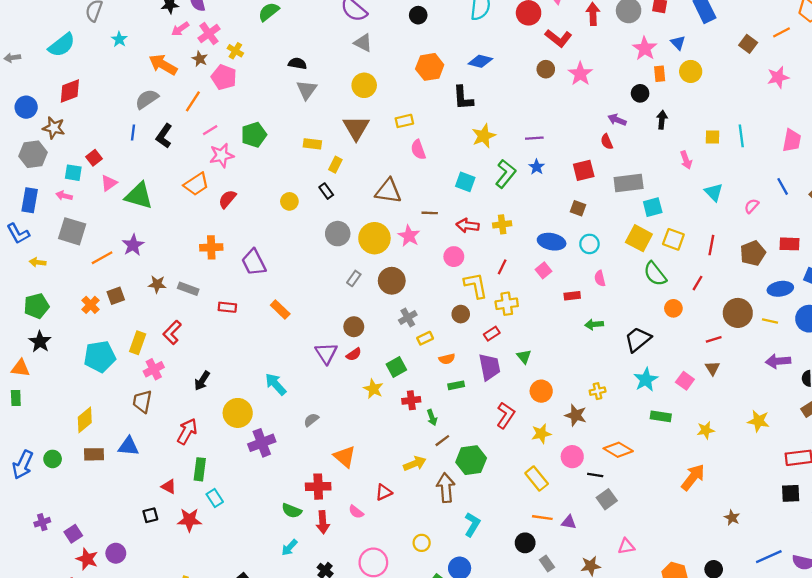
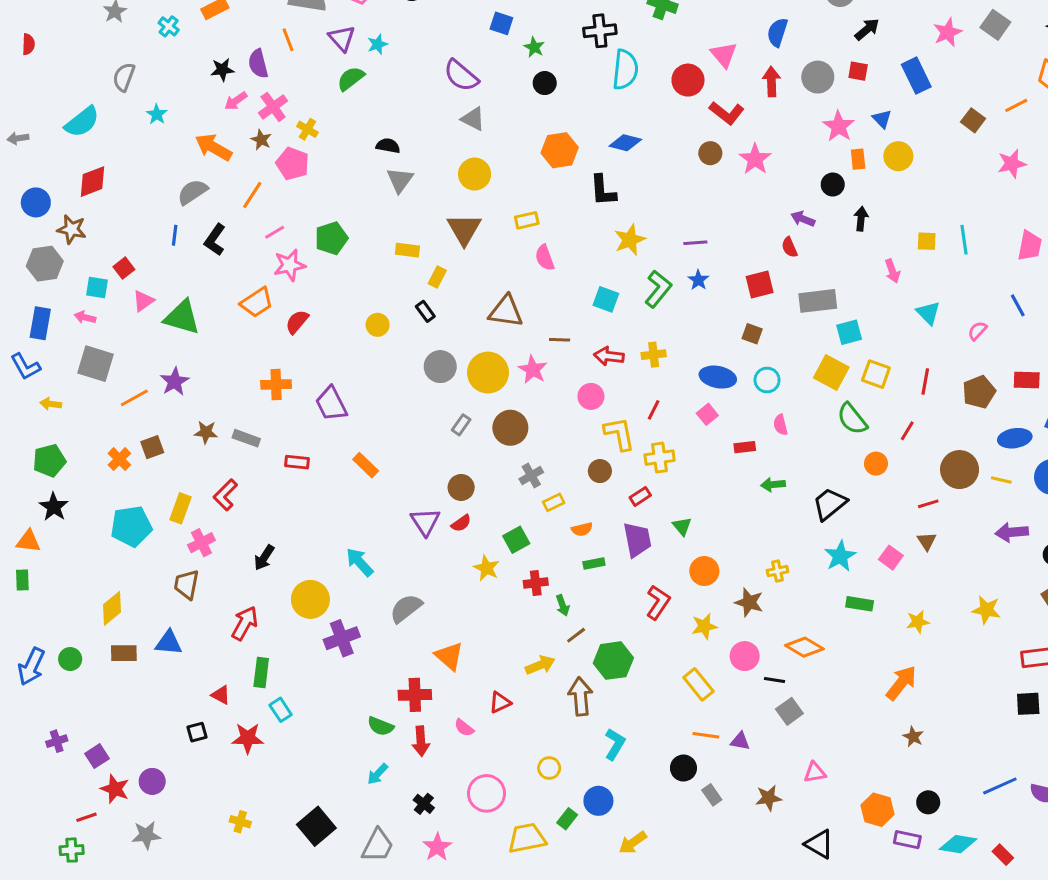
gray semicircle: (311, 420) -> (406, 608), size x1.6
brown star: (732, 518) -> (913, 737), moved

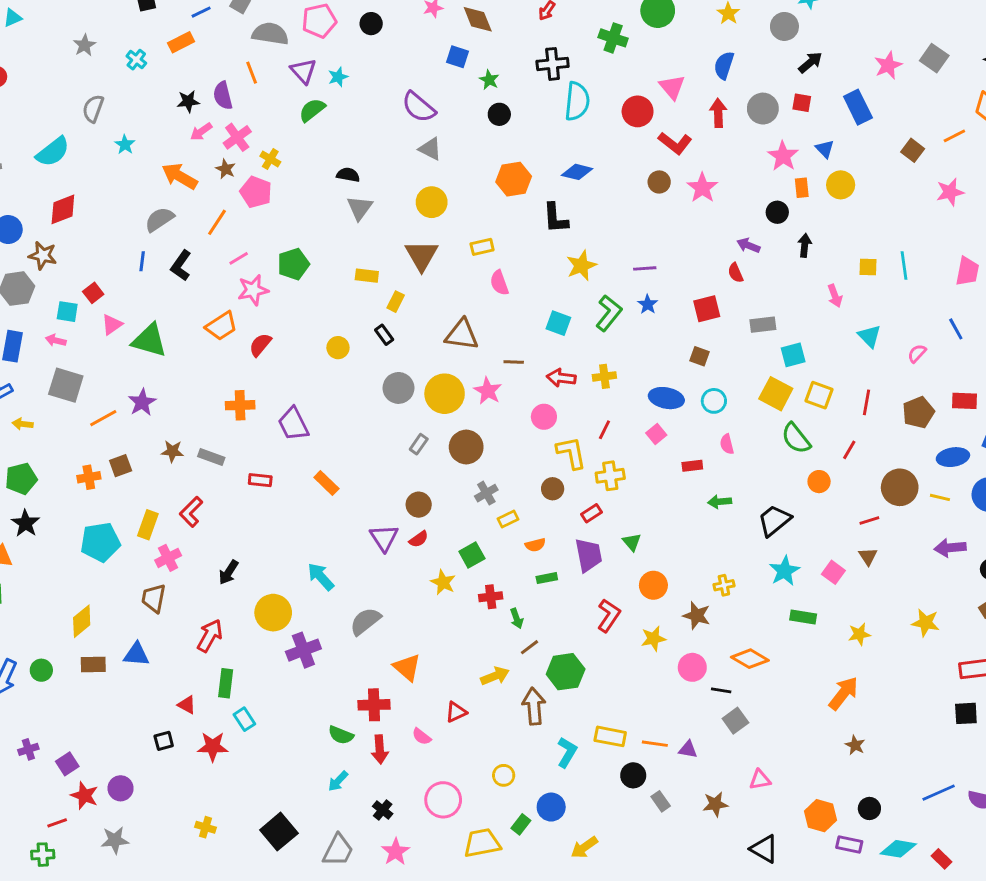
gray rectangle: (818, 301) -> (763, 325), size x0.7
orange cross: (119, 459) -> (89, 477), turned 35
yellow rectangle: (698, 684) -> (610, 736), moved, turned -40

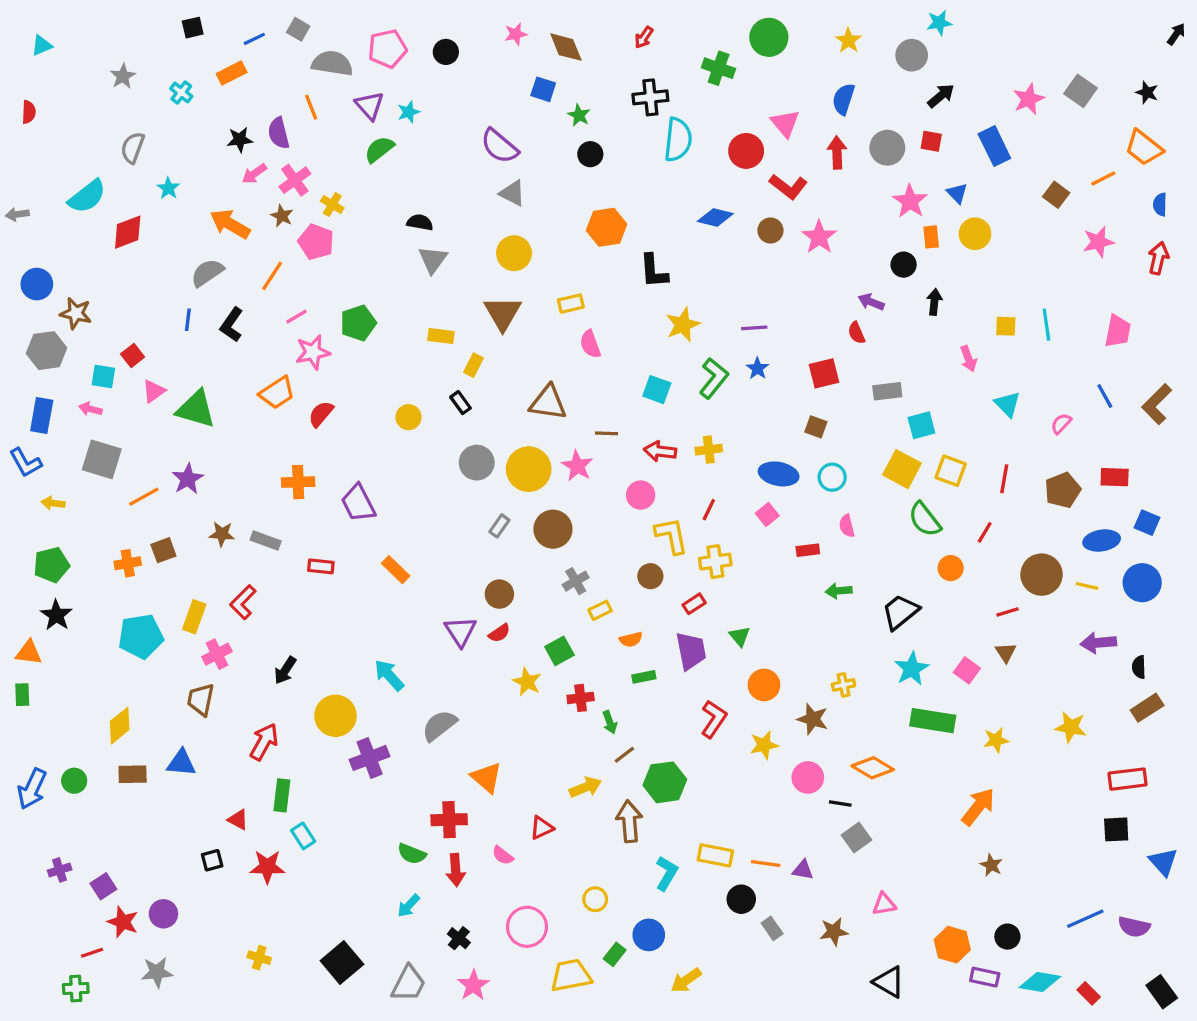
blue diamond: (577, 172) -> (715, 217), moved
red diamond: (63, 209) -> (128, 232), moved
green rectangle: (803, 617) -> (933, 721), size x1.5

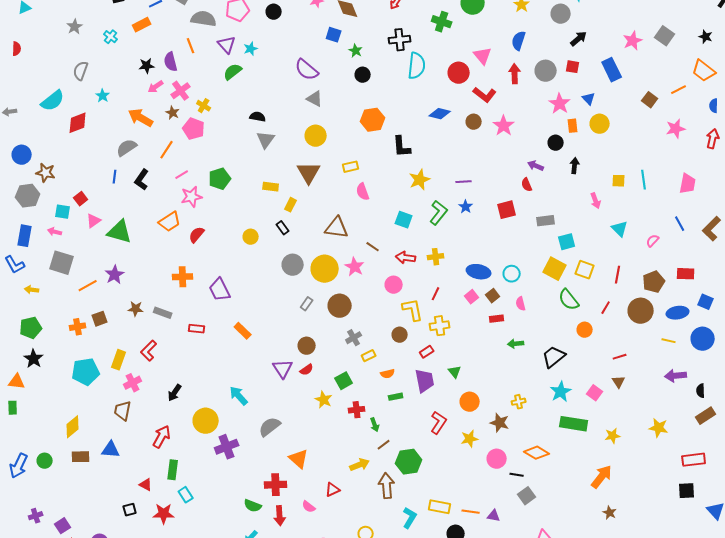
brown square: (816, 427) -> (493, 296), moved, turned 32
brown line: (607, 433) -> (373, 247), turned 32
brown circle: (1042, 575) -> (641, 311), moved

